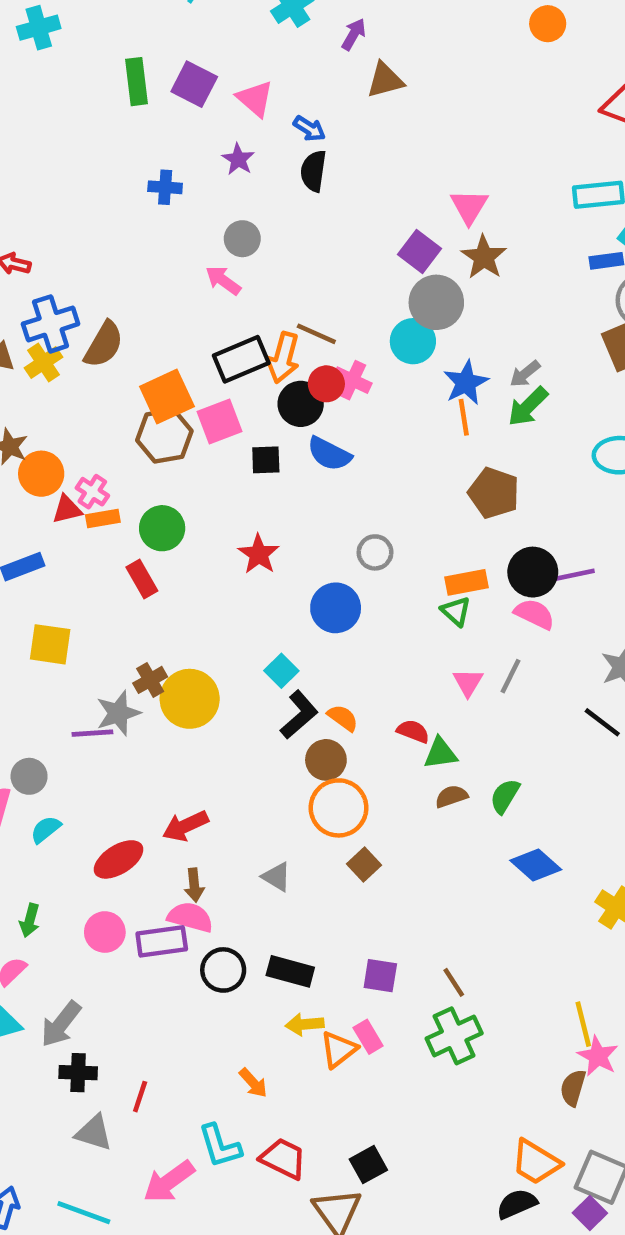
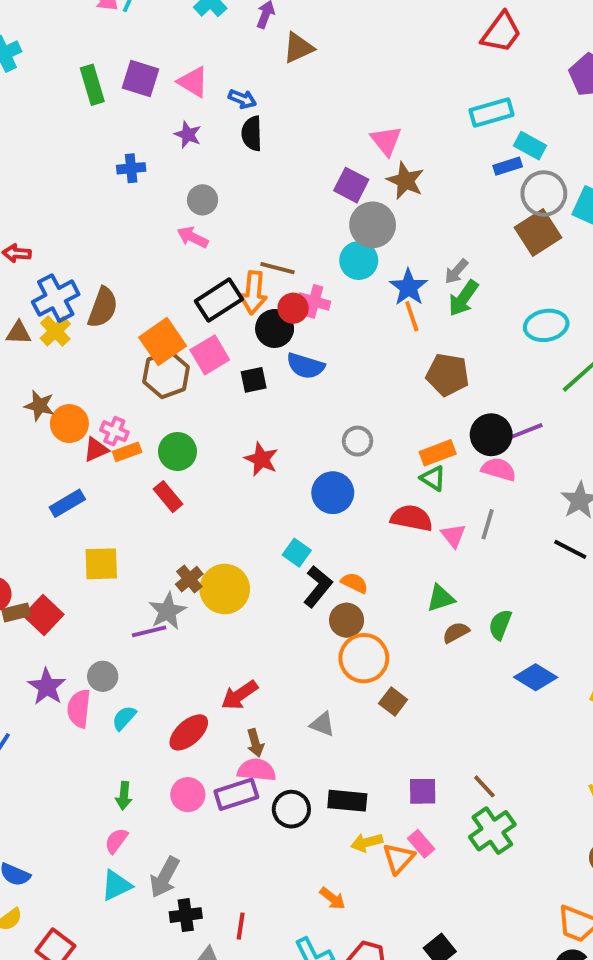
red semicircle: (413, 731) -> (412, 518), moved, size x1.5

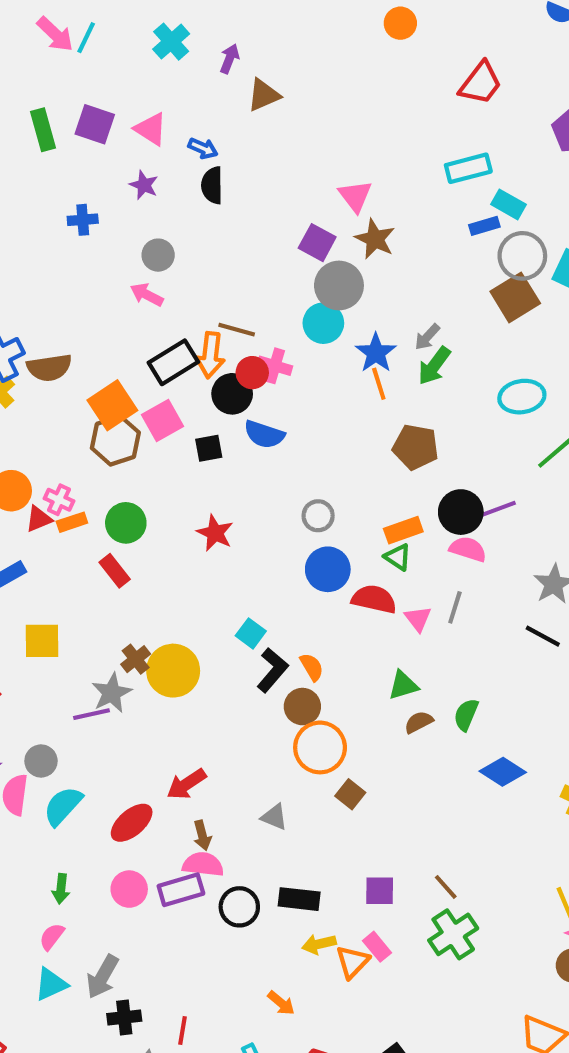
brown semicircle: (103, 307) -> (49, 368), turned 60
blue circle: (333, 493) -> (328, 569), moved
orange semicircle: (355, 583) -> (312, 667), turned 32
cyan semicircle: (124, 718) -> (63, 806), size x1.5

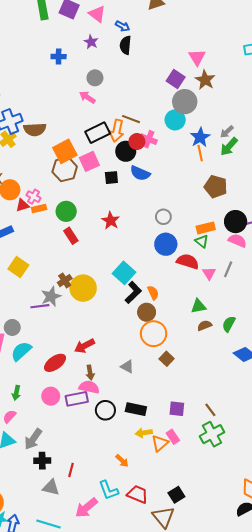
red rectangle: (115, 571) -> (71, 236), moved
cyan square: (251, 633) -> (124, 273), size x1.5
yellow square: (42, 641) -> (18, 267), turned 30

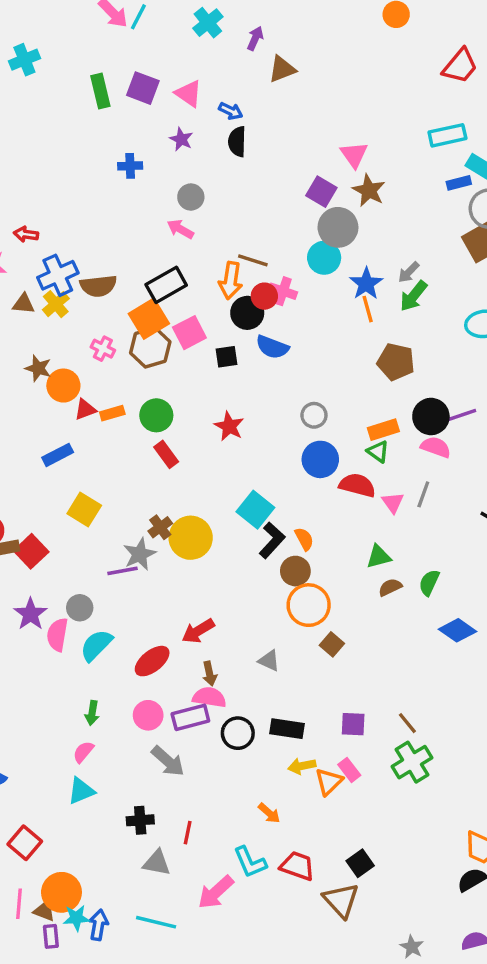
black rectangle: (98, 133) -> (166, 285), moved
pink cross: (34, 197) -> (103, 349), moved
gray arrow: (33, 439) -> (168, 761), moved, turned -80

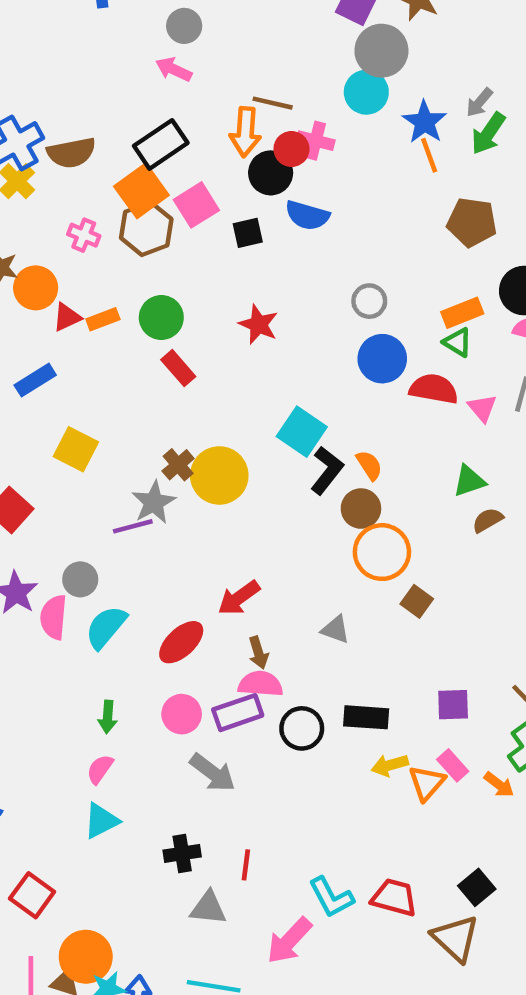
orange arrow: (269, 813) -> (499, 785), moved

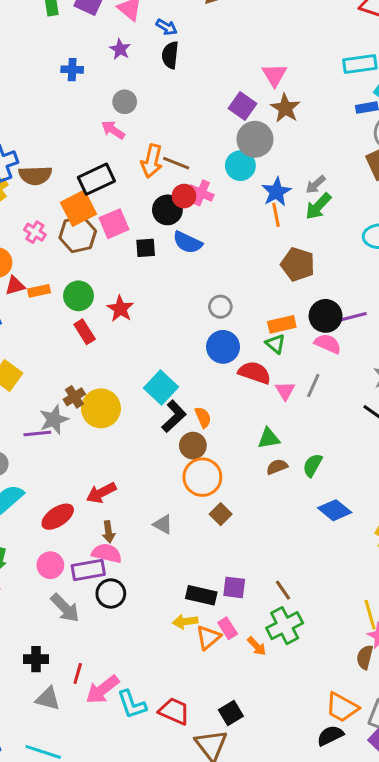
orange arrow: (245, 132) -> (152, 161), moved
red star: (258, 324) -> (120, 309), moved
black rectangle: (366, 717) -> (201, 595), moved
black circle: (302, 728) -> (111, 593), moved
pink arrow: (289, 941) -> (102, 690), moved

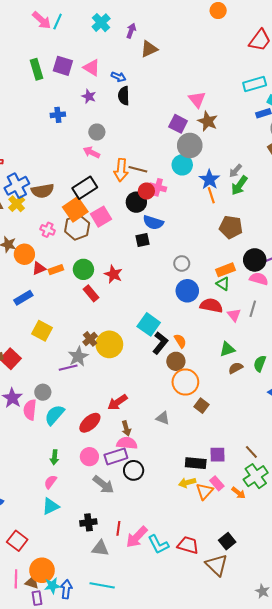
black square: (146, 248) -> (142, 240), moved

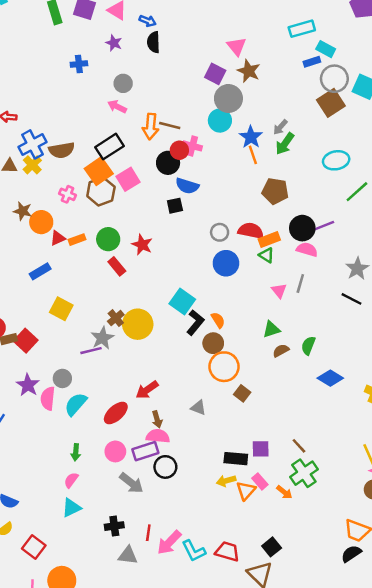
red semicircle: (211, 305) -> (251, 231), moved

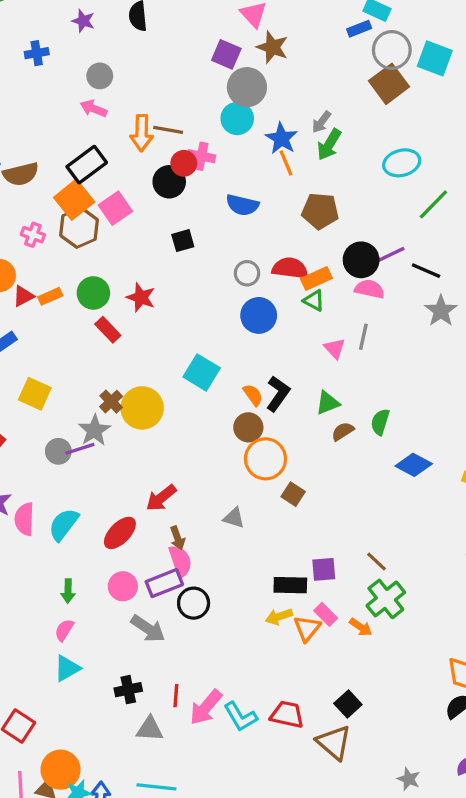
blue semicircle: (187, 186) -> (242, 205), moved
black line: (352, 299) -> (426, 271), moved
black L-shape: (195, 322) -> (278, 394), moved
gray circle: (62, 378) -> (58, 451), moved
pink semicircle: (158, 436) -> (180, 561), turned 70

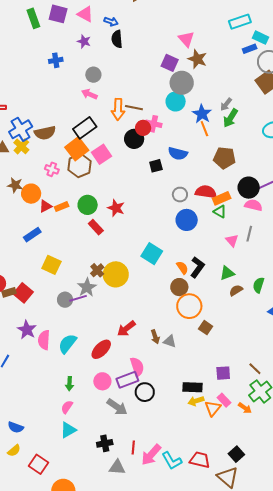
black square: (183, 241) -> (156, 166), moved
brown arrow: (177, 538) -> (155, 337), moved
black rectangle: (290, 585) -> (192, 387), moved

